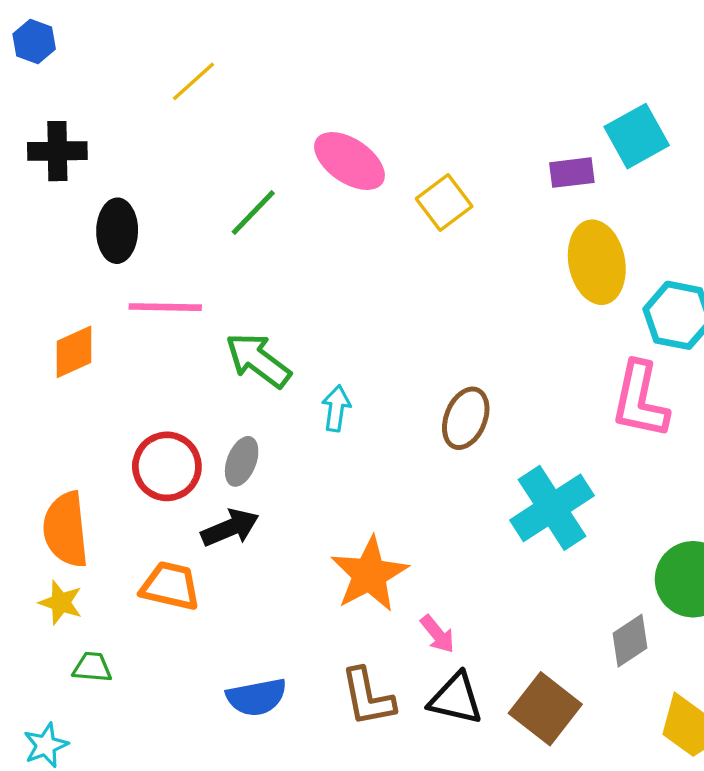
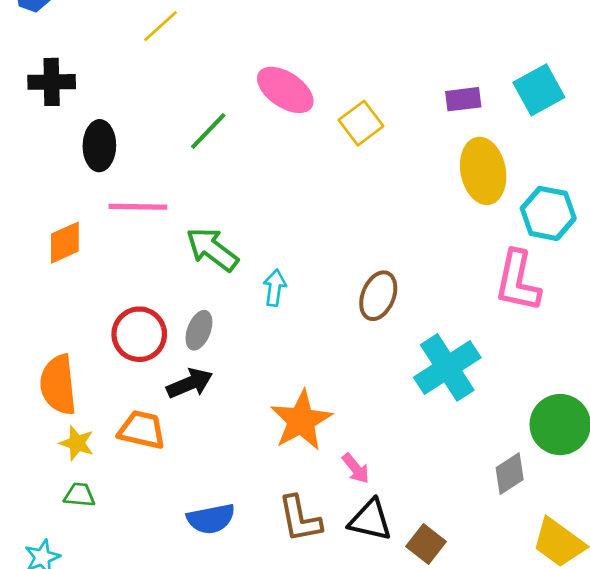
cyan square: (637, 136) -> (539, 90), moved
yellow star: (61, 603) -> (77, 443), moved
brown square: (545, 709) -> (426, 544), moved, size x0.7

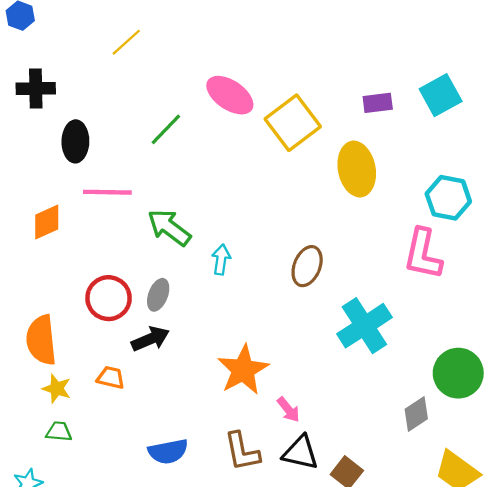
yellow square: (361, 123) -> (293, 123), size x1.5
yellow ellipse: (483, 171) -> (357, 169), moved
orange trapezoid: (142, 430) -> (111, 378), size x0.7

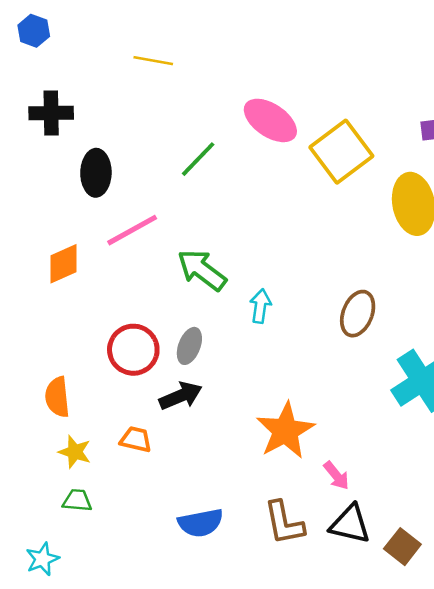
yellow line: (126, 42) -> (153, 61), turned 52
pink line: (107, 192) -> (132, 230), turned -30
orange semicircle: (41, 340) -> (57, 397), size x0.7

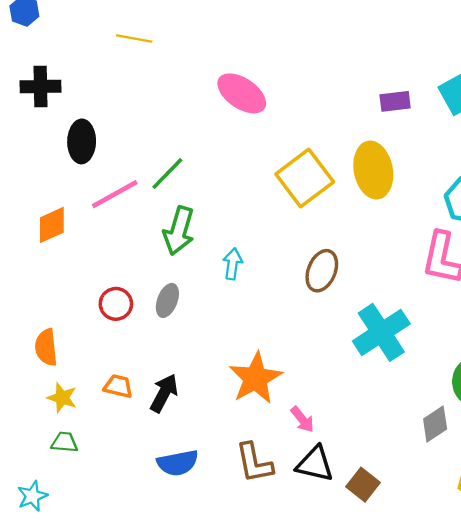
yellow square: (341, 152) -> (305, 178), moved
green line: (198, 159) -> (167, 173), moved
green arrow: (202, 270) -> (179, 231), turned -111
red circle: (133, 350) -> (116, 304), size x0.7
black arrow: (181, 396) -> (164, 393), moved, turned -39

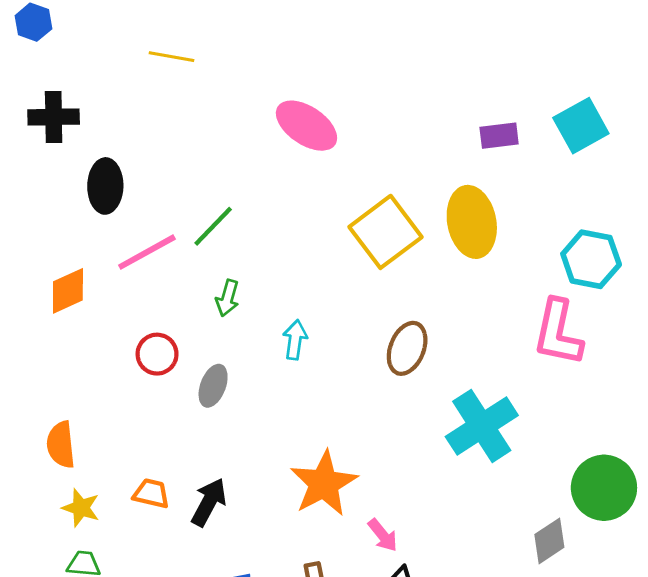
green arrow: (179, 231) -> (227, 298), size x0.6
red circle: (116, 304) -> (157, 354), moved

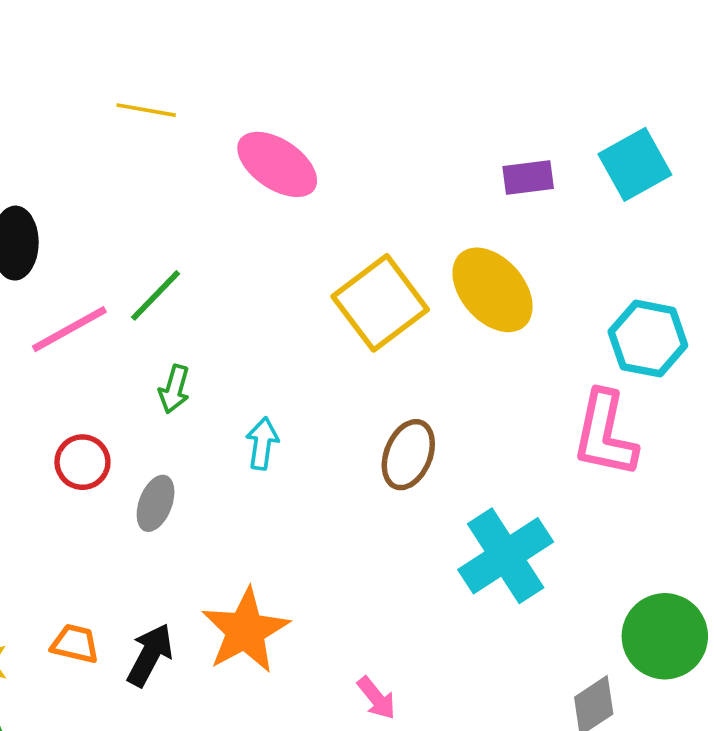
yellow line: (171, 57) -> (146, 110), moved
yellow ellipse: (472, 222) -> (493, 290), turned -30
orange star: (324, 483) -> (245, 631), moved

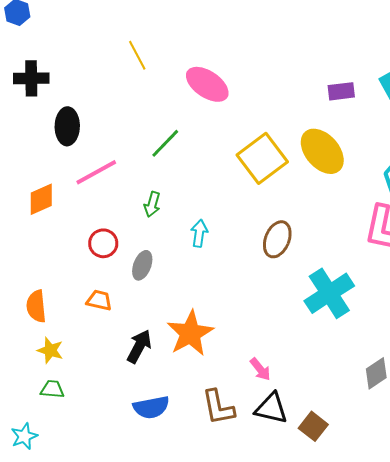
yellow line: (146, 110) -> (137, 55), turned 52
green line: (156, 295) -> (165, 143), moved
orange trapezoid: (75, 644) -> (99, 300), moved

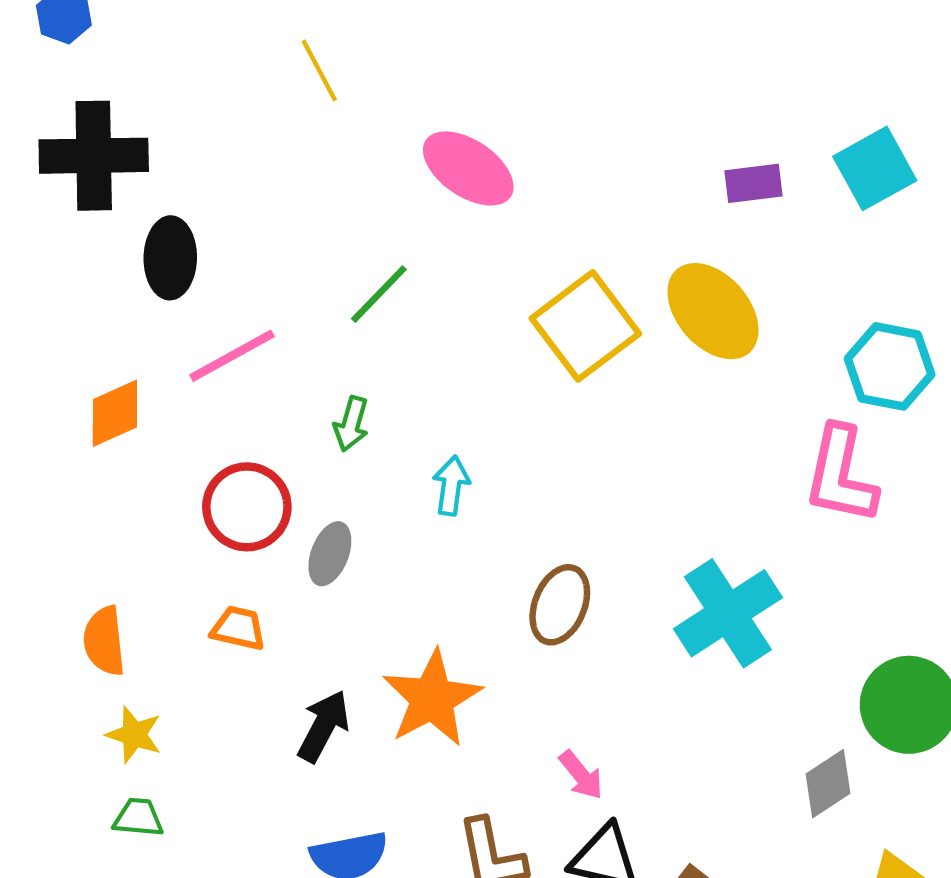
yellow line: (137, 55) -> (319, 71), moved
black cross: (31, 78) -> (94, 156), size x1.4
brown ellipse: (277, 239) -> (560, 605), moved
red circle: (103, 243) -> (247, 507), size x1.4

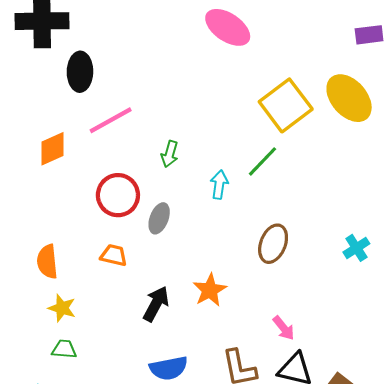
green line: (379, 294) -> (262, 161), moved
cyan cross: (728, 613) -> (356, 248), size x0.5
orange star: (432, 698) -> (210, 290), size x0.7

